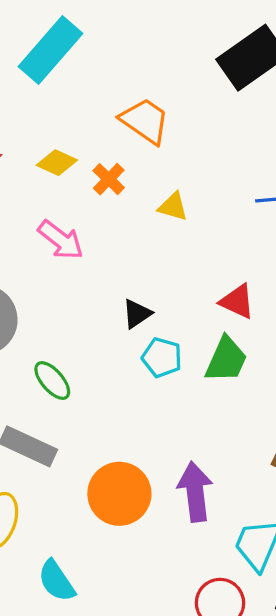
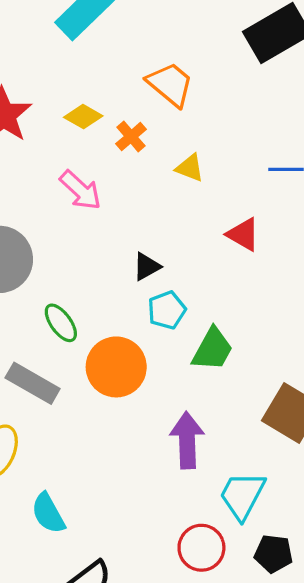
red triangle: (237, 301) -> (243, 234), moved
cyan pentagon: (162, 357) -> (167, 310), turned 30
green trapezoid: (226, 360) -> (213, 349), moved
orange circle: (119, 494) -> (116, 367), moved

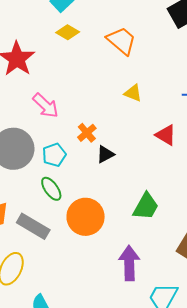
yellow diamond: (83, 117) -> (68, 32), moved
orange cross: (131, 137) -> (87, 133), moved
pink arrow: (81, 190) -> (46, 106), moved
cyan pentagon: (167, 310) -> (54, 155), moved

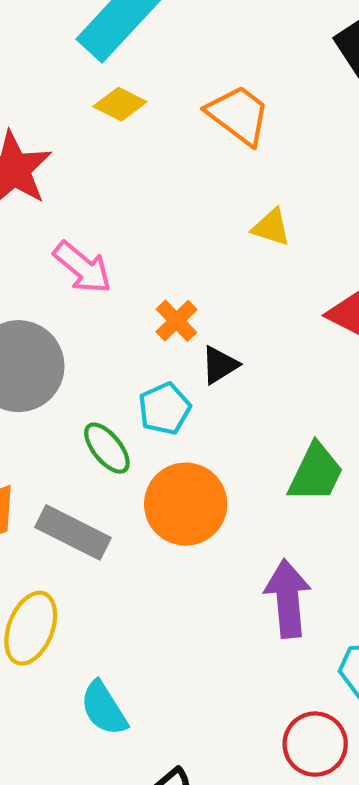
cyan pentagon: (54, 155) -> (164, 409), moved

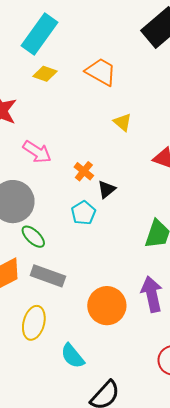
yellow triangle: (271, 227) -> (123, 122), turned 30
green ellipse: (107, 448) -> (33, 237), moved
orange circle: (186, 504) -> (107, 306), moved

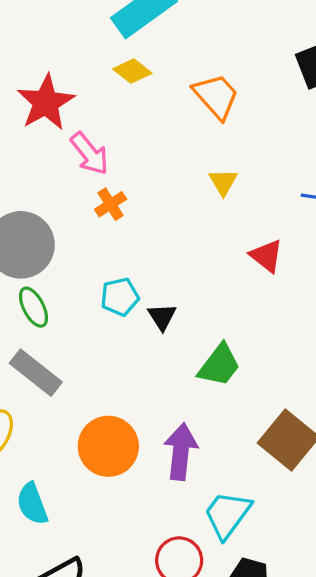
pink arrow: (37, 152) -> (90, 154), moved
orange cross: (84, 171) -> (111, 204), moved
black triangle: (107, 189) -> (162, 317), moved, turned -42

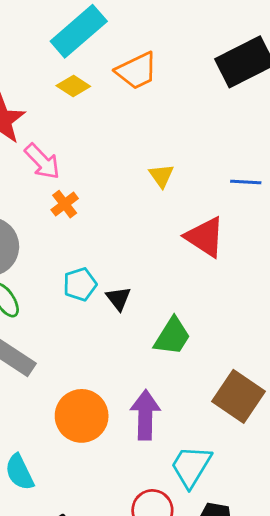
orange trapezoid: (216, 96) -> (137, 71), moved, turned 111
red triangle: (266, 256) -> (205, 237), size x1.4

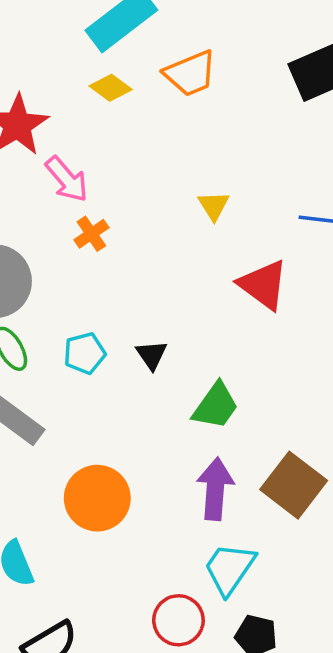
cyan pentagon: (80, 284) -> (85, 353), moved
purple arrow: (145, 415) -> (215, 489), moved

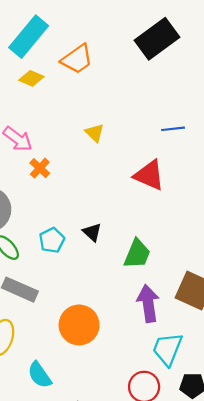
yellow triangle: (214, 206) -> (95, 133), moved

